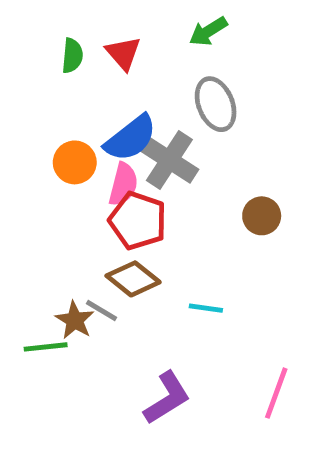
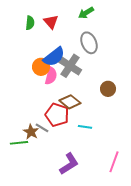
orange circle: (75, 162) -> (41, 67), moved
red pentagon: (138, 221) -> (57, 115), moved
brown diamond: (133, 279) -> (70, 102), moved

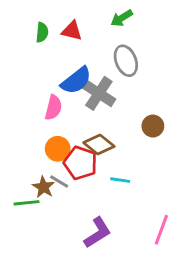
red triangle: (51, 22) -> (72, 31), turned -35
orange circle: (41, 67) -> (58, 149), moved
pink semicircle: (51, 76) -> (53, 108), moved

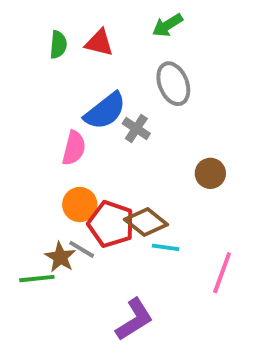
gray cross: (99, 93) -> (136, 128), size x0.6
brown diamond: (99, 145) -> (146, 222), moved
pink line: (161, 230) -> (222, 273), moved

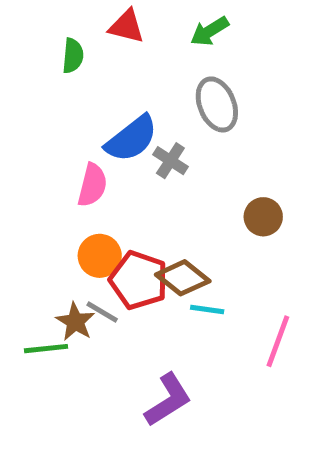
red triangle: (99, 43) -> (127, 26), moved

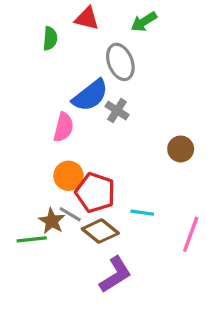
gray ellipse: (217, 104) -> (120, 62), moved
brown diamond: (183, 278) -> (100, 231), moved

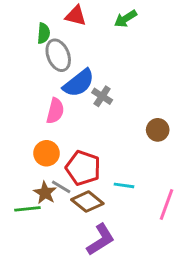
gray ellipse: (120, 62) -> (58, 55), moved
orange circle: (68, 176) -> (46, 153), moved

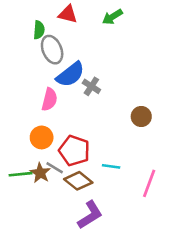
green line: (27, 209) -> (21, 174), moved

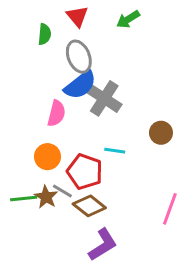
red triangle: (68, 14) -> (77, 16), turned 36
gray ellipse: (52, 50) -> (79, 57), moved
gray cross: (91, 86) -> (104, 98), size x1.6
cyan line: (111, 166) -> (115, 151), moved

